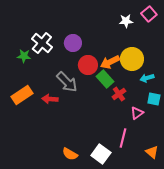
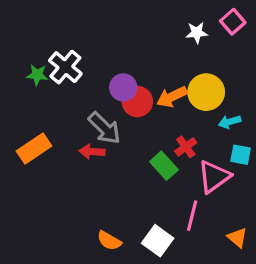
purple circle: (73, 43) -> (123, 87), moved
green star: (24, 56) -> (37, 75), moved
green rectangle: (105, 79) -> (164, 166), moved
red arrow: (50, 99) -> (92, 152), moved
pink triangle: (137, 113) -> (214, 177), size x1.6

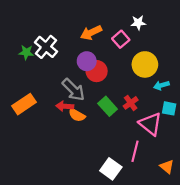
pink square: (233, 22) -> (121, 39), moved
orange arrow: (172, 97) -> (91, 33), moved
green rectangle: (164, 166) -> (108, 106), moved
pink triangle: (214, 177) -> (150, 124), turned -45
orange semicircle: (109, 241) -> (77, 115), moved

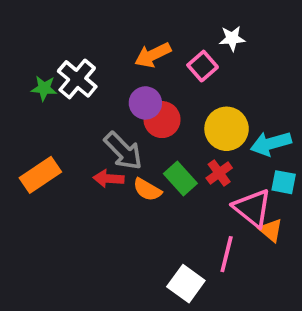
yellow circle: (145, 64) -> (227, 129), moved
cyan arrow: (161, 85) -> (271, 144), size x1.5
orange semicircle: (77, 115) -> (147, 190), moved
orange triangle: (167, 167) -> (271, 230), moved

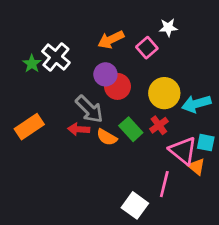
green star: (44, 88) -> (32, 64), turned 30
cyan square: (284, 182) -> (206, 143), moved

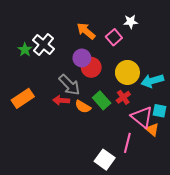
orange arrow: (111, 40) -> (86, 31), turned 66

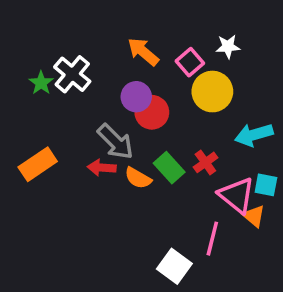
white star: (131, 22) -> (228, 47), moved
yellow circle: (127, 72) -> (212, 92), moved

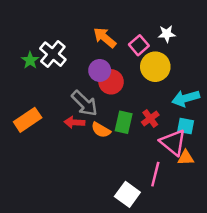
green rectangle: (169, 168) -> (124, 122), turned 55
cyan square: (266, 185) -> (186, 126), moved
orange triangle: (254, 216) -> (186, 158), turned -42

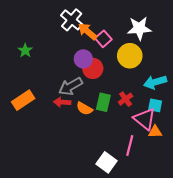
white star: (167, 34) -> (139, 28), size x1.6
pink square: (139, 45) -> (103, 39), moved
white cross: (53, 54) -> (72, 20), moved
gray arrow: (84, 103) -> (71, 86), turned 105

